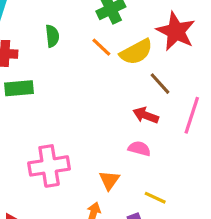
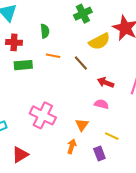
orange line: (101, 47) -> (53, 56), moved, turned -32
brown line: (160, 84) -> (81, 63), moved
pink cross: (49, 166) -> (43, 115), turned 35

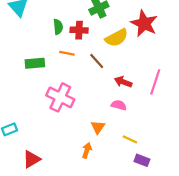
red cross: (14, 42) -> (79, 30), moved
pink cross: (43, 115) -> (60, 97), moved
purple rectangle: (99, 154) -> (142, 160), moved, turned -48

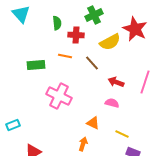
green semicircle: (58, 27) -> (57, 23), moved
orange triangle: (98, 127) -> (93, 123), turned -40

